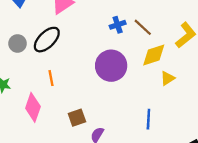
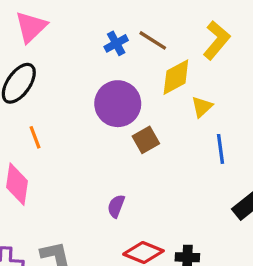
brown square: (77, 118) -> (146, 140), moved
blue line: (148, 119) -> (220, 149), moved

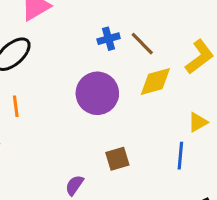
yellow triangle: (202, 107) -> (198, 122), moved
brown square: (146, 140) -> (117, 159), moved

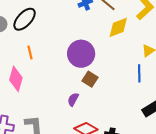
purple circle: (97, 93) -> (81, 54), moved
brown square: (117, 159) -> (90, 79), moved, turned -35

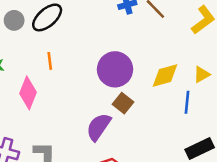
yellow diamond: (118, 27) -> (165, 76), moved
purple semicircle: (73, 99) -> (99, 127), size x1.6

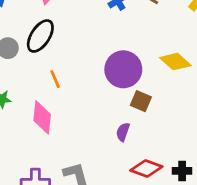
yellow diamond: (165, 76) -> (175, 62), turned 72
purple semicircle: (99, 127) -> (123, 132), size x0.6

